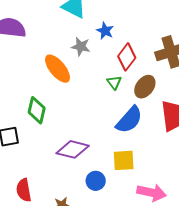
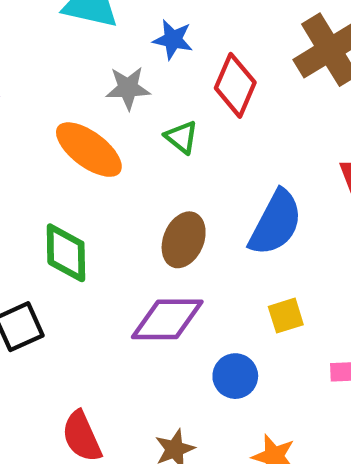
green triangle: (114, 82) -> (181, 137), moved
brown ellipse: (145, 87) -> (184, 240), moved
yellow square: (124, 160) -> (286, 316), size x0.7

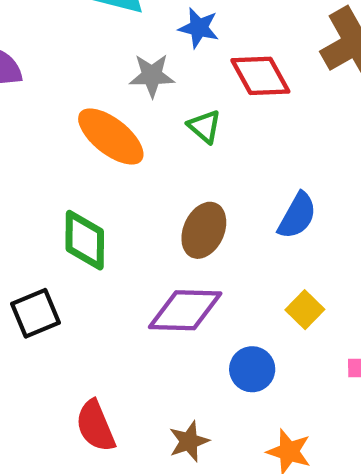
red diamond: (235, 85) -> (260, 76), turned -54
blue semicircle: (276, 223) -> (297, 216), size x0.7
yellow square: (286, 316) -> (305, 310), turned -30

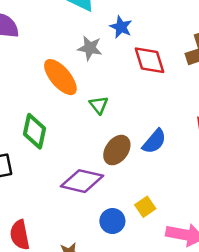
green triangle: (205, 126) -> (99, 105), moved
brown ellipse: (204, 230) -> (117, 150), moved
yellow square: (305, 310) -> (145, 207), moved

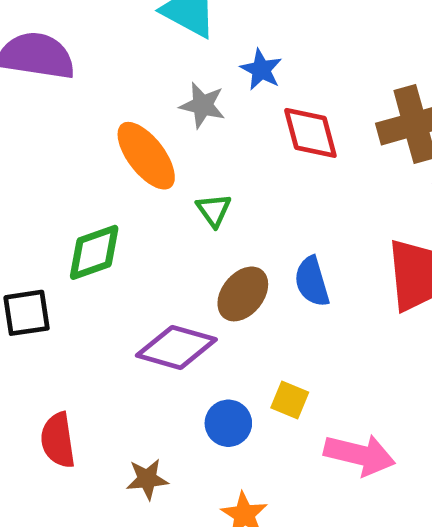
green diamond: (35, 131) -> (94, 252), turned 56
blue semicircle: (154, 141) -> (312, 282), turned 120
yellow square: (145, 207) -> (290, 400), turned -36

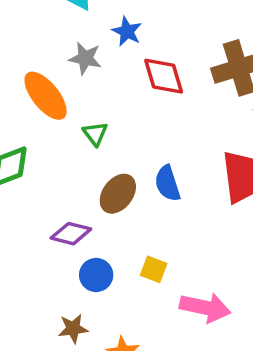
purple diamond: (176, 347) -> (71, 234), size x0.7
blue circle: (228, 423) -> (96, 275), moved
brown star: (147, 479) -> (73, 329), moved

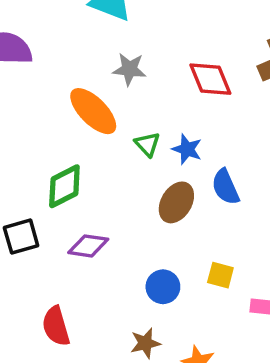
blue star: (127, 31) -> (187, 149), moved
purple diamond: (71, 234) -> (88, 246), moved

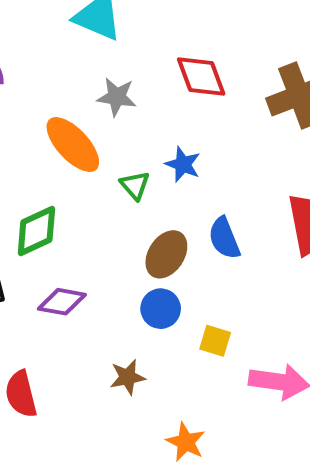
red diamond: (210, 79) -> (201, 77), moved
blue star: (187, 149) -> (183, 164), moved
blue circle: (163, 287) -> (161, 309), moved
brown star: (145, 343) -> (127, 377), moved

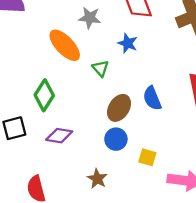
blue star: (183, 164) -> (128, 43), moved
green diamond: (36, 231) -> (44, 95), turned -32
brown star: (127, 377) -> (97, 179), turned -30

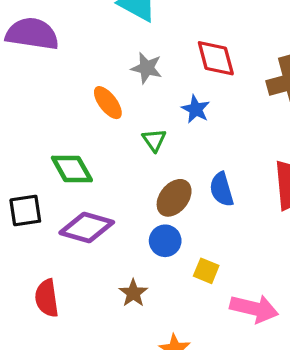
orange ellipse: (65, 45) -> (108, 103), size x0.7
green diamond: (44, 95) -> (72, 169), turned -68
purple diamond: (59, 136) -> (87, 227), size x1.4

